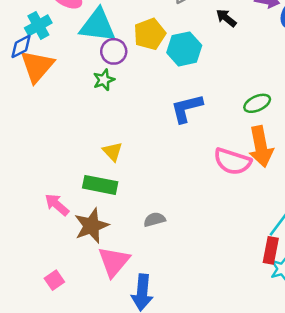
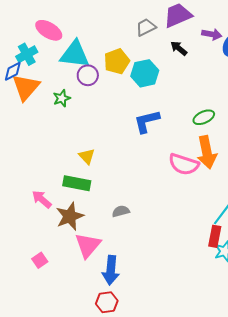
green star: (104, 80) -> (62, 98), moved

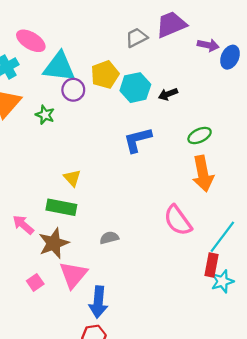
black arrow: (179, 48) -> (168, 94), moved, turned -60
green star: (62, 98) -> (45, 115), turned -30
pink semicircle: (184, 164) -> (178, 220), moved, turned 36
pink square: (40, 260) -> (35, 282), moved

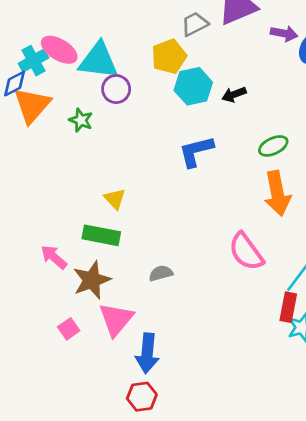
pink ellipse: (31, 41) -> (59, 50), moved
yellow pentagon: (105, 75) -> (169, 57), moved

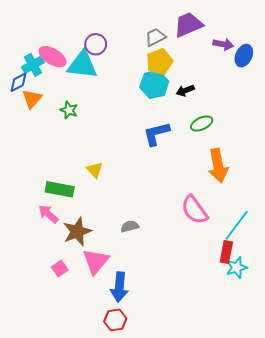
yellow pentagon: (169, 57) -> (159, 62), moved
purple circle: (116, 89) -> (96, 44), moved
orange triangle: (32, 105) -> (32, 99), size x0.7
green ellipse: (273, 146) -> (202, 123), moved
green rectangle: (101, 235) -> (60, 189), moved

